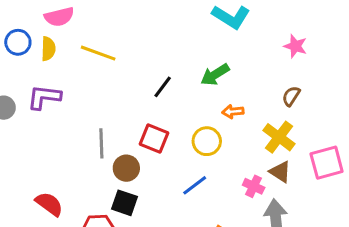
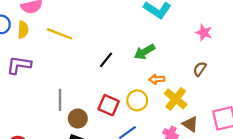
yellow cross: (279, 137) -> (176, 99), moved
red square: (154, 139) -> (109, 105), moved

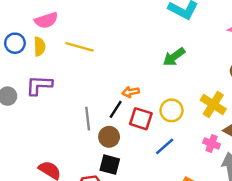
black line: (106, 60) -> (116, 109), moved
orange arrow: (157, 79) -> (131, 92), moved

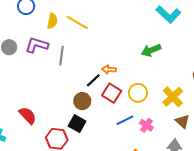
yellow semicircle: (40, 46) -> (52, 21), moved
gray line: (88, 119) -> (61, 56), moved
pink cross: (212, 143) -> (146, 125), moved

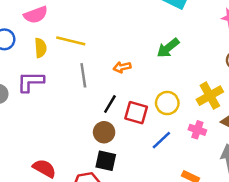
gray line: (61, 56) -> (83, 75), moved
orange arrow: (109, 69) -> (122, 67), moved
yellow cross: (173, 97) -> (210, 96), turned 30
pink cross: (146, 125) -> (197, 130), moved

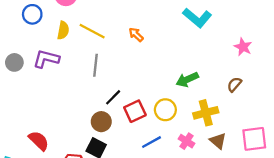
green arrow: (168, 48) -> (187, 79), moved
orange arrow: (122, 67) -> (136, 35), moved, turned 42
red square: (136, 113) -> (135, 111), turned 35

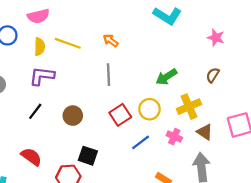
purple L-shape: (46, 59) -> (42, 76), moved
gray line: (96, 65) -> (109, 75), moved
black line: (113, 97) -> (35, 111), moved
brown circle: (101, 122) -> (73, 116), moved

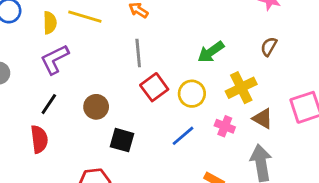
purple L-shape: (42, 76) -> (55, 59), turned -30
red square: (120, 115) -> (154, 87), moved
black square: (88, 156) -> (122, 140), moved
red semicircle: (31, 157) -> (39, 139), moved, turned 50

